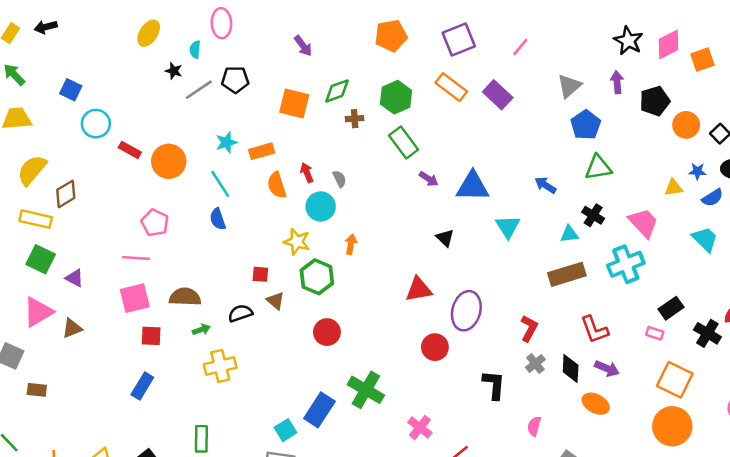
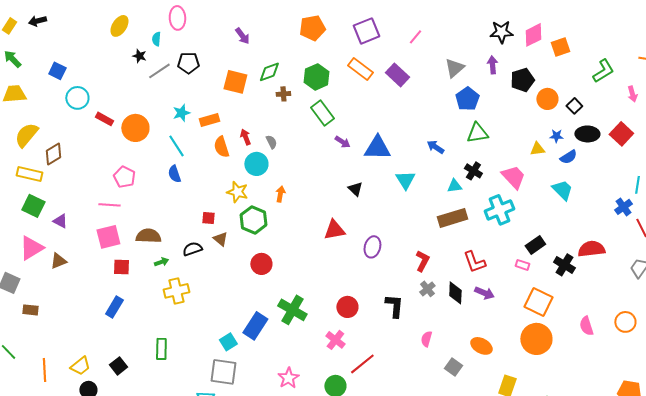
black star: (628, 41) -> (501, 32), turned -30
purple ellipse: (466, 311) -> (372, 247), size x0.7
red circle: (435, 347) -> (347, 307), moved
orange ellipse: (596, 404) -> (481, 346), moved

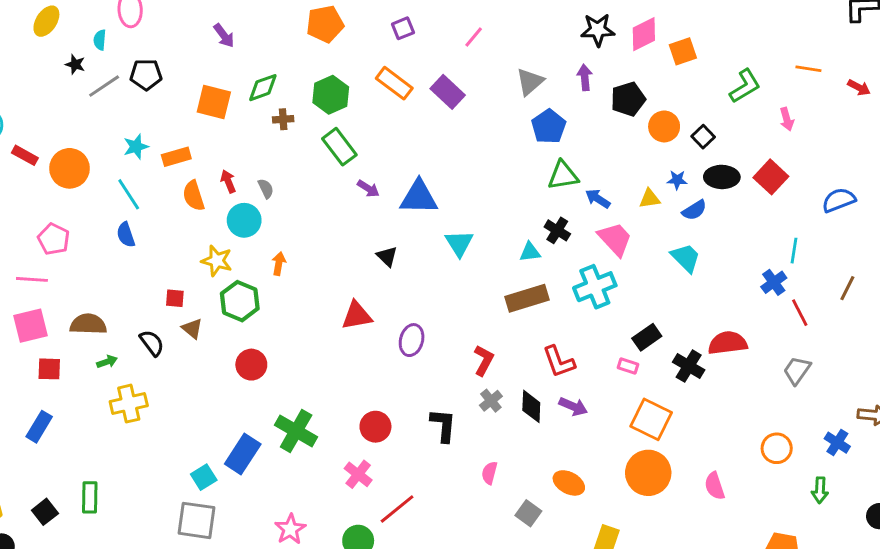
purple square: (366, 31) -> (403, 28), size x0.6
blue arrow: (435, 147) -> (598, 199), moved
black semicircle: (192, 249) -> (152, 343), turned 72
pink semicircle: (586, 326) -> (715, 486), moved
green rectangle: (161, 349) -> (90, 497), moved

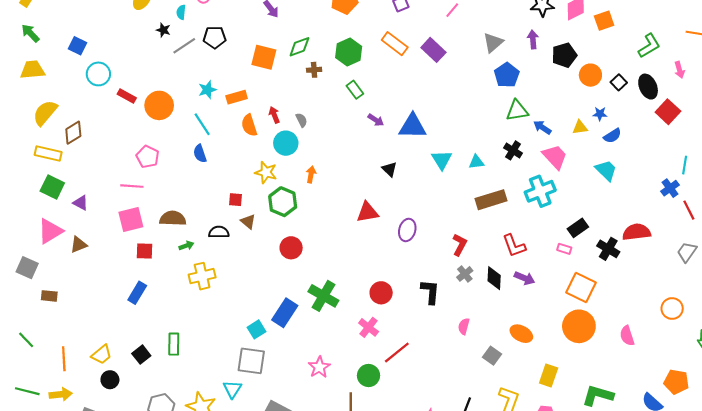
green rectangle: (339, 147) -> (355, 90), size x0.7
black ellipse: (722, 177) -> (648, 87), moved, turned 65
cyan triangle: (530, 252) -> (476, 162), moved
black semicircle: (152, 343) -> (219, 232), turned -54

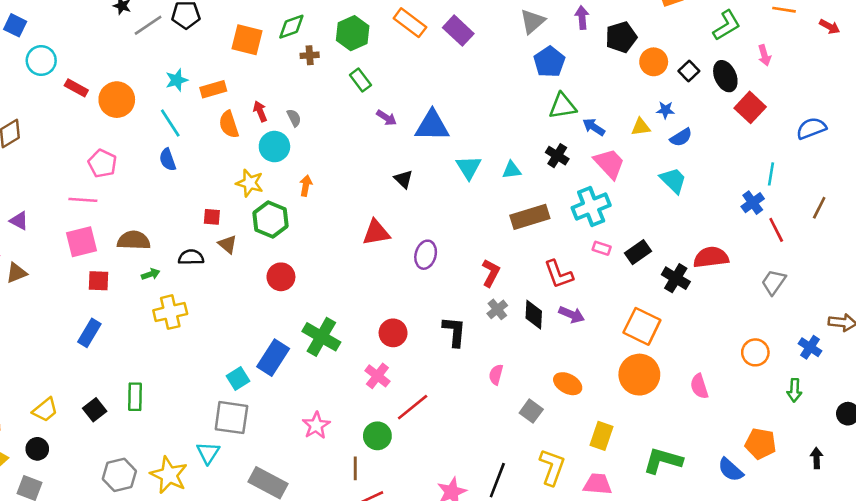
pink rectangle: (564, 249) -> (602, 248), moved
black circle: (110, 380) -> (37, 449), moved

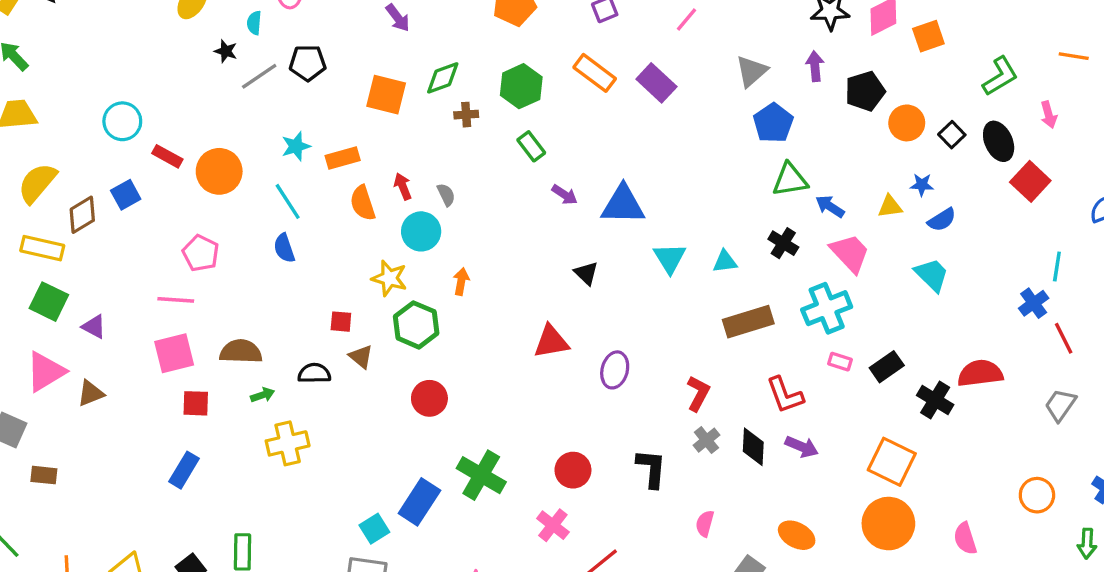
blue square: (15, 25) -> (126, 195), moved, turned 35

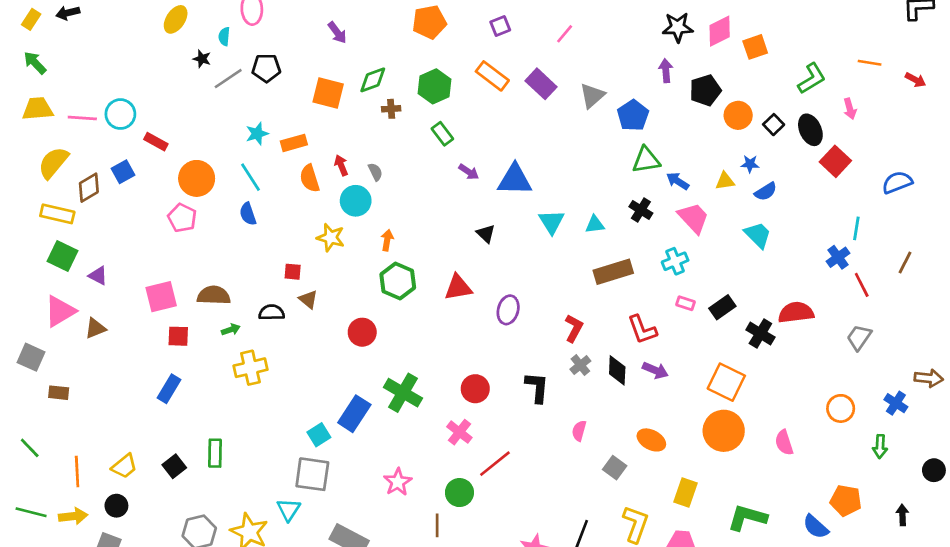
gray triangle: (752, 71) -> (592, 96), moved
orange circle: (219, 171) -> (197, 178), moved
pink line: (176, 300) -> (82, 118), moved
cyan cross: (827, 308) -> (675, 261), size x0.7
green hexagon: (416, 325) -> (398, 281), moved

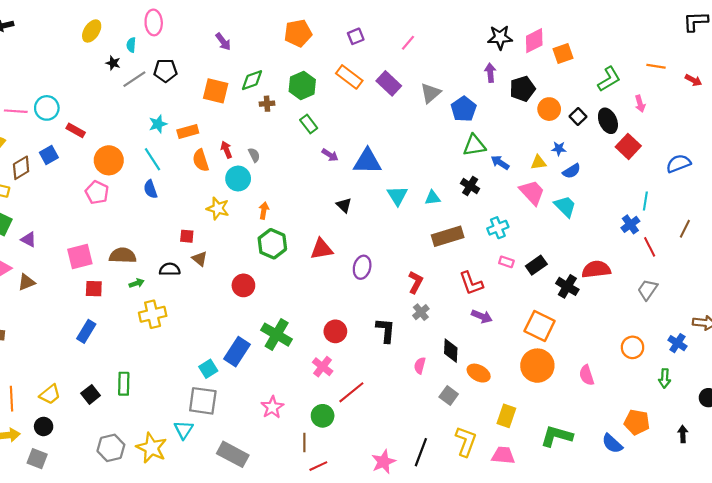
pink trapezoid: (693, 218) -> (532, 192), moved
black diamond: (617, 370) -> (451, 351), moved

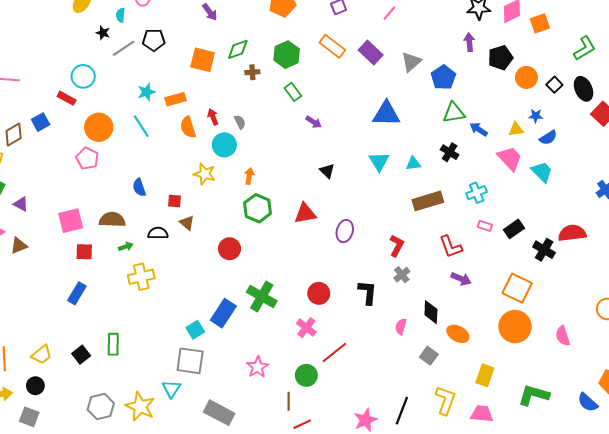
cyan circle: (47, 108) -> (83, 76), moved
blue triangle: (367, 161) -> (386, 114), moved
blue semicircle: (150, 189) -> (139, 187), moved

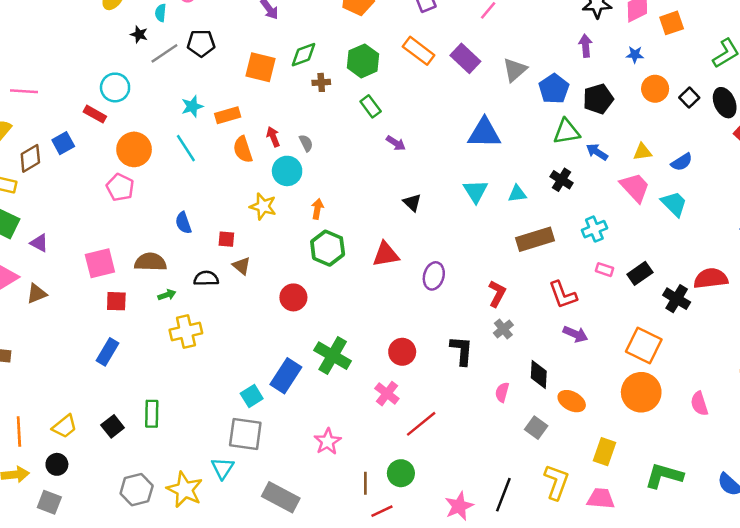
black pentagon: (500, 58) -> (598, 99), moved
blue star: (536, 116) -> (635, 55), moved
green circle: (306, 375) -> (401, 473), moved

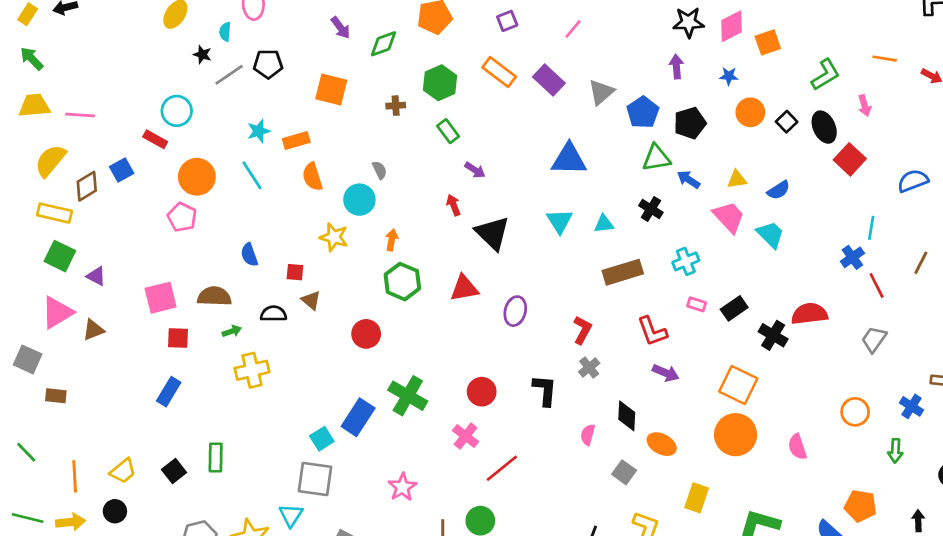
green diamond: (304, 55) -> (384, 44), moved
red arrow: (273, 137) -> (453, 205), moved
black triangle: (412, 203) -> (492, 233), size x1.8

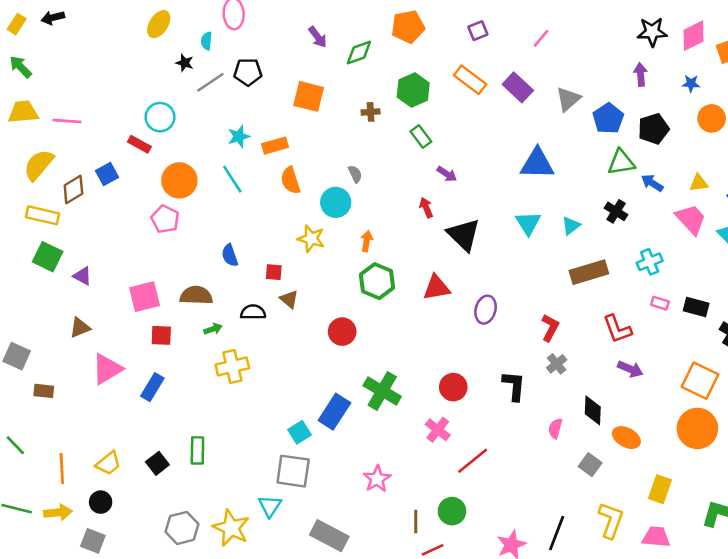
cyan triangle: (604, 224) -> (571, 226), turned -30
black rectangle: (734, 308) -> (696, 307), turned 50
pink triangle: (57, 312) -> (107, 369), moved

